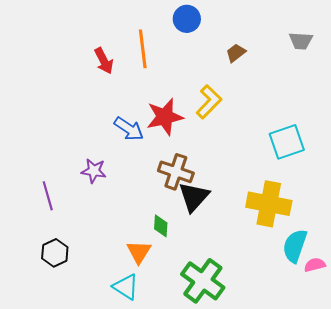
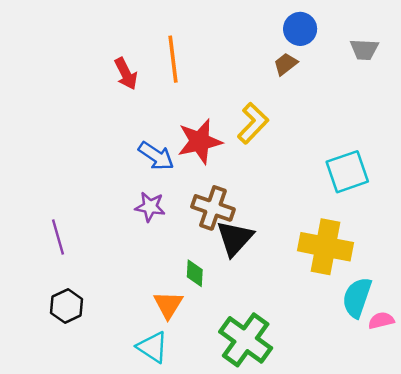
blue circle: (187, 19) -> (300, 29), moved
purple star: (94, 171) -> (150, 207), moved

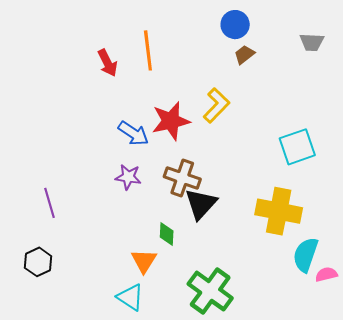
blue circle: (300, 29) -> (235, 25), moved
black hexagon: (67, 306) -> (38, 262), moved

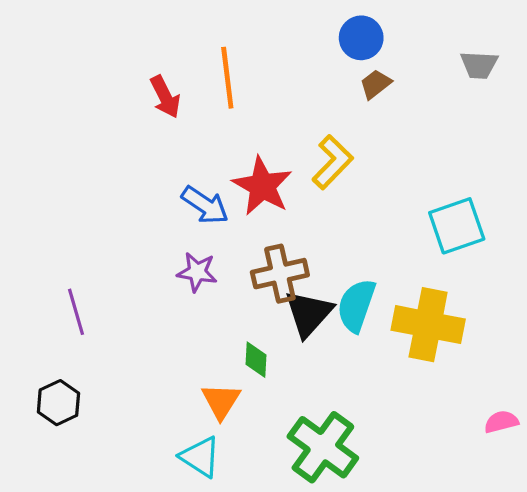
red star: (171, 121) -> (262, 186), turned -30
brown cross: (182, 178) -> (280, 274), turned -32
cyan semicircle: (306, 255) -> (356, 305), moved

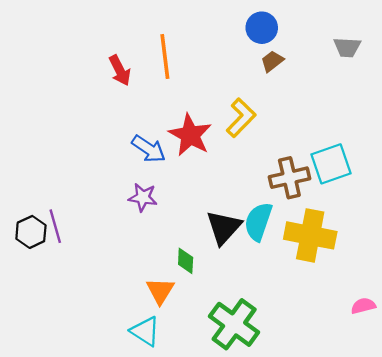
brown cross: (280, 274) -> (289, 178), moved
black hexagon: (58, 403) -> (31, 232), moved

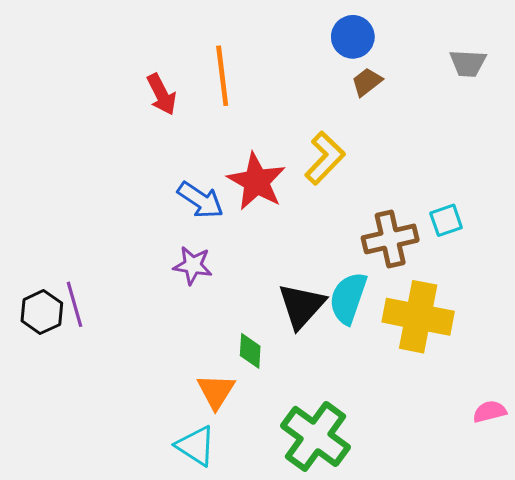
cyan square: (331, 164) -> (446, 220), size x0.6

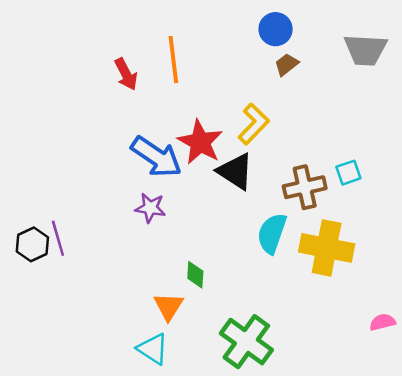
gray trapezoid: (468, 63) -> (365, 50), size x1.5
blue arrow: (200, 200) -> (156, 157), size x1.4
black triangle: (302, 306) -> (235, 171), moved, turned -39

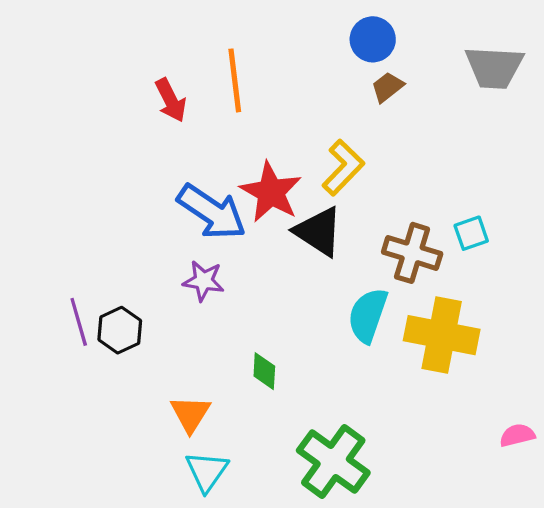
brown cross: (305, 187) -> (412, 253), turned 30
black hexagon: (32, 244) -> (120, 330), moved
orange triangle: (169, 306) -> (190, 414), moved
cyan triangle: (153, 349) -> (207, 471), turned 32

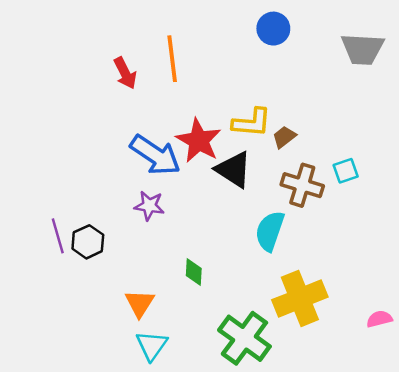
brown trapezoid: (387, 87) -> (284, 137), moved
yellow L-shape: (343, 167) -> (252, 123), turned 51
yellow cross: (442, 335) -> (300, 298), moved, turned -33

